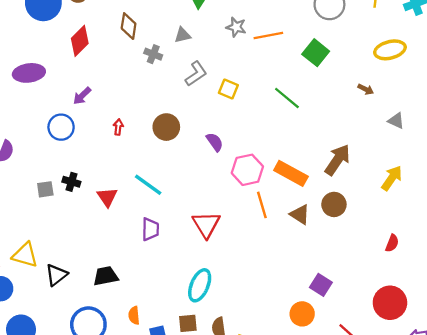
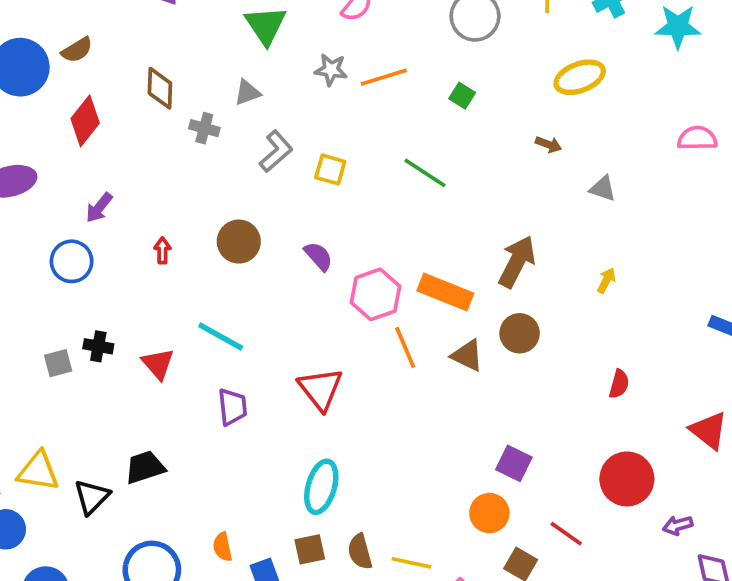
green square: (316, 53) -> (462, 96), size x0.6
yellow arrow: (392, 178) -> (606, 280), size x0.6
black trapezoid: (106, 276) -> (145, 467), moved

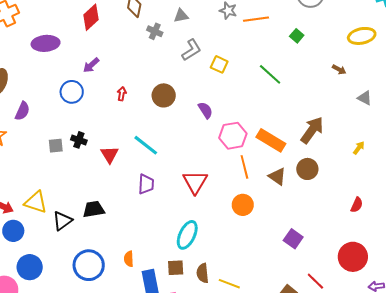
orange circle: (489, 513) -> (243, 205), moved

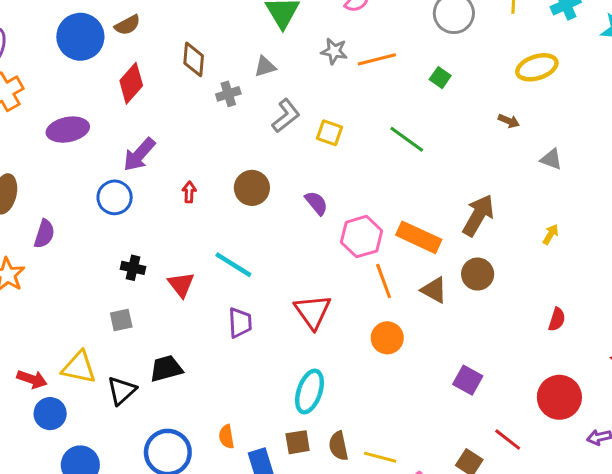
gray cross: (155, 31) -> (228, 94), turned -35
purple arrow: (91, 65) -> (139, 155), size x1.4
gray square: (56, 146) -> (121, 320), moved

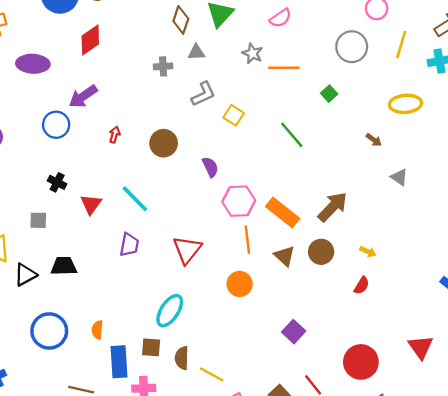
brown diamond: (194, 59) -> (181, 20), moved
yellow arrow: (551, 234) -> (368, 252), moved, turned 70
red semicircle: (557, 319) -> (362, 285), moved

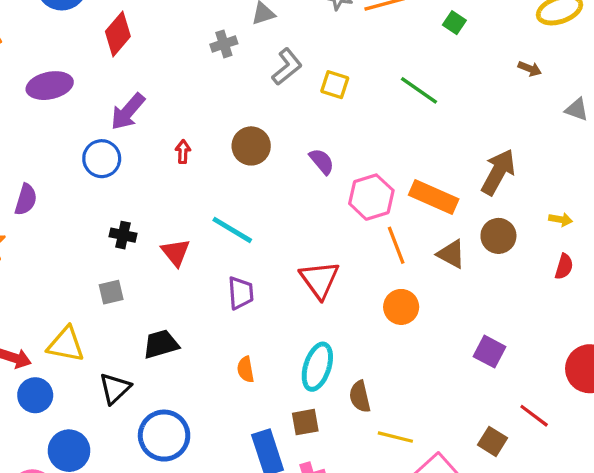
black triangle: (25, 275) -> (115, 388), moved
orange semicircle: (97, 330) -> (246, 369), moved
brown semicircle: (182, 358) -> (360, 397), moved

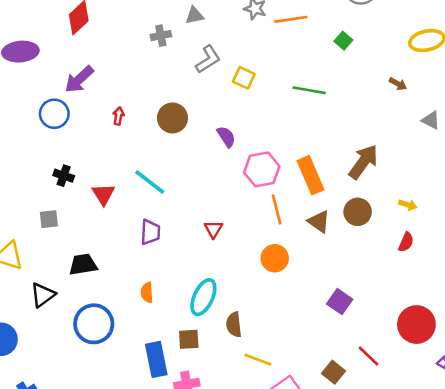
green line: (419, 90) -> (309, 90), turned -32
orange rectangle: (434, 197) -> (311, 175), turned 36
red triangle: (320, 280) -> (213, 229), size x0.6
blue circle: (164, 436) -> (94, 324), moved

